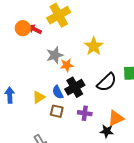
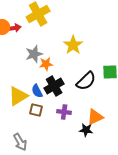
red arrow: (35, 29) -> (14, 28), turned 144
yellow triangle: (39, 97) -> (18, 96), size x1.5

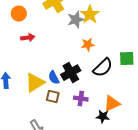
red arrow: (14, 28) -> (28, 38), moved
yellow star: (73, 45) -> (90, 15), moved
gray star: (34, 54) -> (76, 20), moved
orange star: (46, 64) -> (88, 45), moved

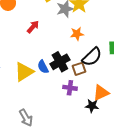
red arrow: (28, 38) -> (33, 27), moved, turned -40
brown square: (53, 97) -> (79, 69), moved, turned -32

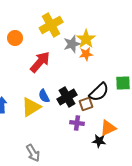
red arrow: (33, 27) -> (40, 62), size x1.6
orange star: (77, 34) -> (86, 54), moved
blue semicircle: (43, 67) -> (44, 96), moved

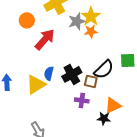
orange circle: (15, 38) -> (27, 20), moved
blue semicircle: (44, 96) -> (49, 73), turned 40
brown square: (86, 104) -> (91, 81), turned 32

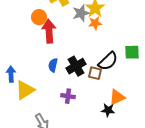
orange circle: (27, 20) -> (39, 17), moved
red arrow: (45, 39) -> (49, 31), turned -45
yellow triangle: (36, 84) -> (25, 90), moved
purple cross: (82, 100) -> (68, 96), moved

